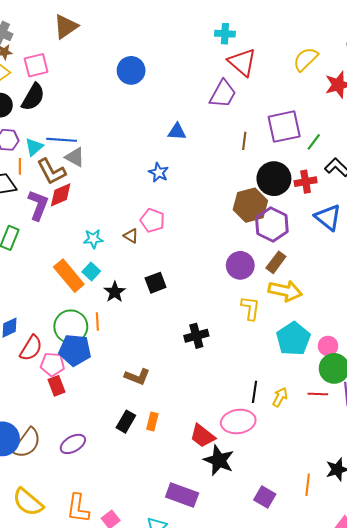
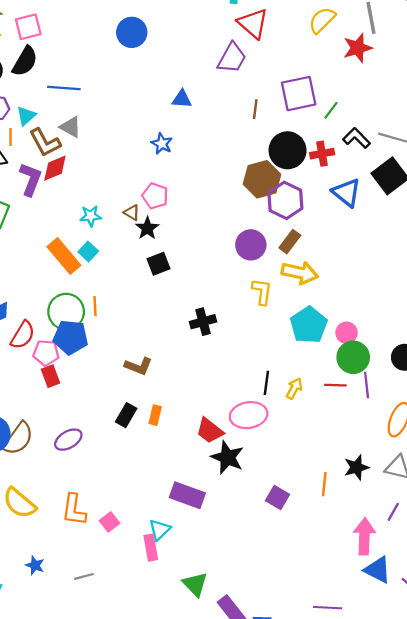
blue line: (62, 140) -> (64, 88), moved
black star: (115, 292) -> (147, 228), moved

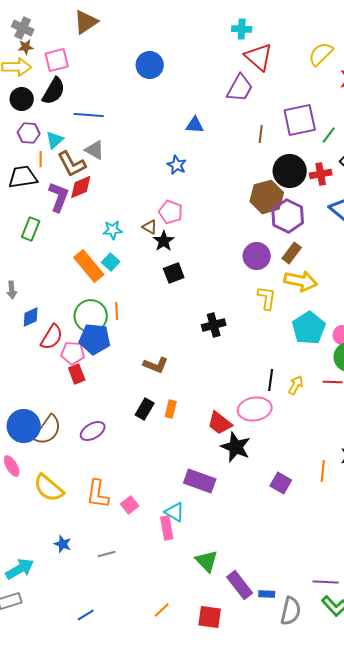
cyan triangle: (160, 530) -> (175, 512), turned -45

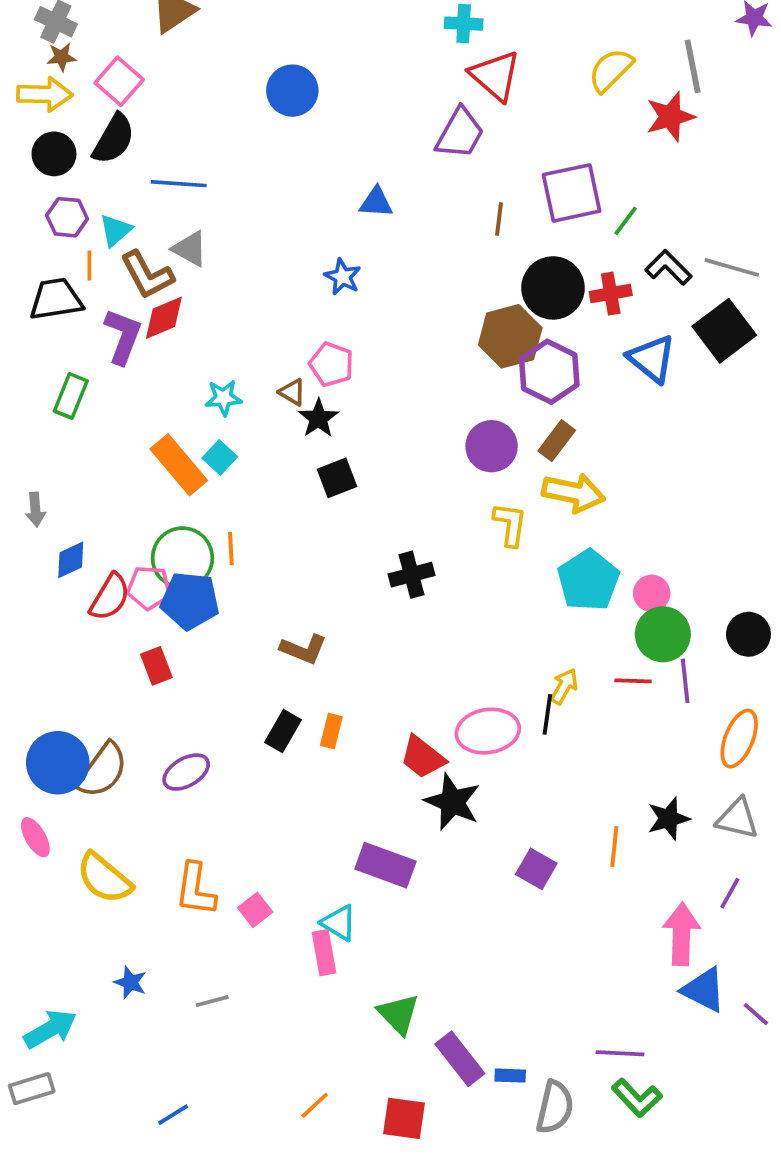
pink square: (57, 60) -> (119, 81), turned -35
pink pentagon: (73, 353) -> (149, 588), moved
black line: (271, 380) -> (547, 714), moved

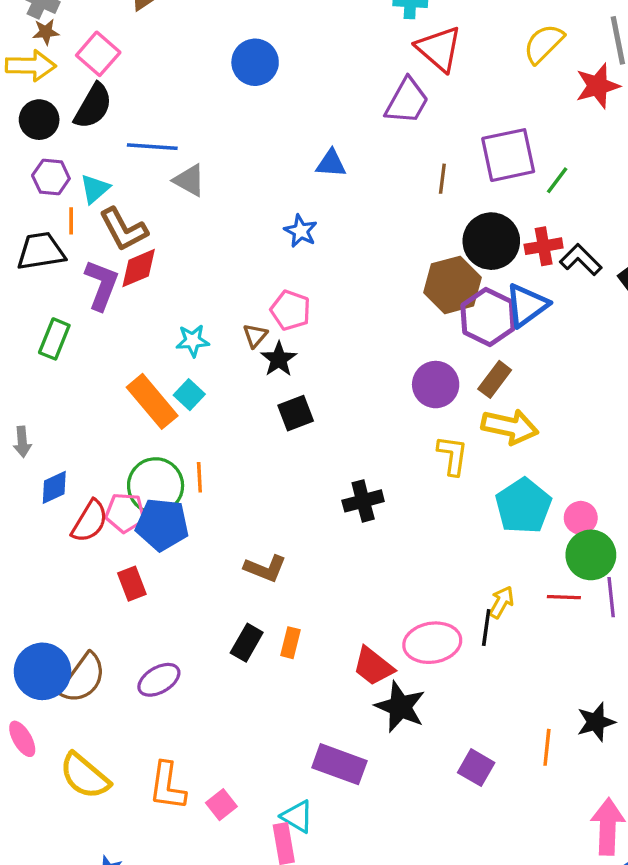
gray triangle: (190, 249) -> (189, 180), moved
black L-shape: (668, 267) -> (581, 260), moved
blue triangle: (652, 359) -> (527, 305), moved, turned 45
brown triangle: (292, 392) -> (255, 336), turned 40

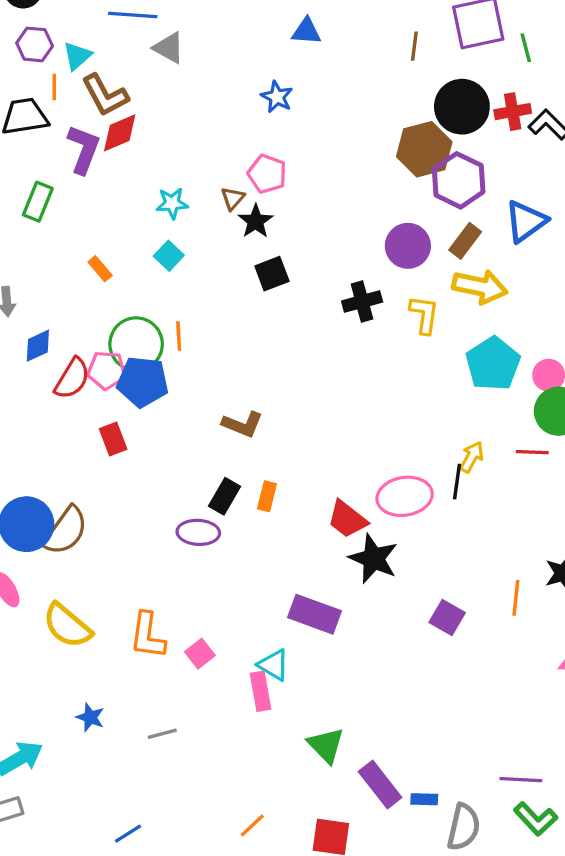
green line: (557, 180) -> (526, 48), turned -52
blue triangle: (527, 305) -> (526, 221), moved
orange rectangle: (152, 401) -> (100, 269), moved, size x0.5
black cross: (363, 501) -> (362, 302), moved
purple ellipse: (159, 680) -> (198, 532), moved, turned 33

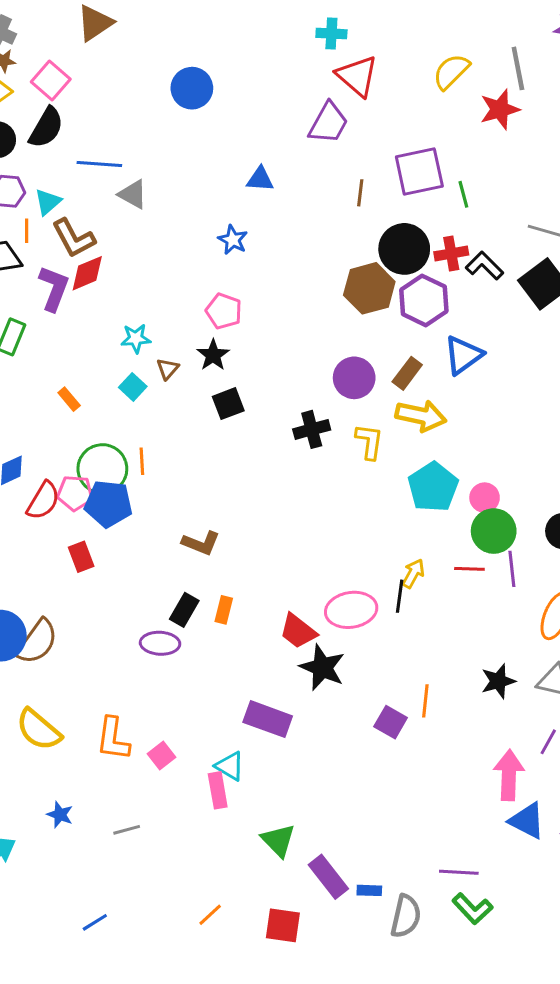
purple hexagon: (459, 180) -> (424, 300), moved
brown triangle: (233, 198) -> (168, 369), moved
orange line: (516, 598) -> (425, 701), moved

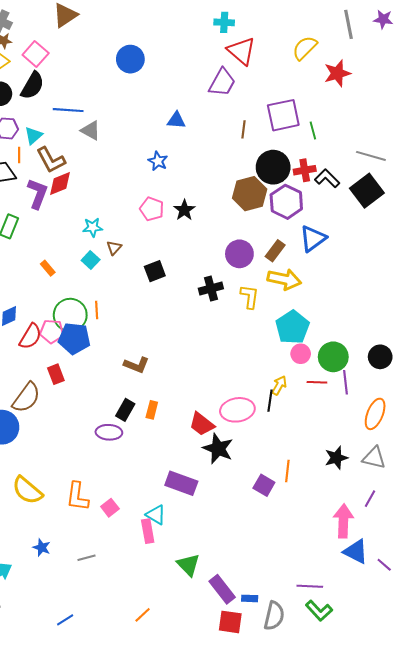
gray line: (518, 68) -> (349, 24), moved
black star: (213, 355) -> (184, 210), moved
pink circle: (485, 498) -> (301, 354), moved
brown semicircle: (37, 642) -> (26, 398), moved
red square: (283, 925) -> (230, 622), moved

